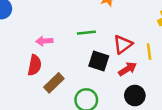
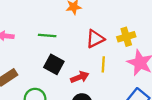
red triangle: (123, 44) -> (95, 39), moved

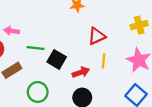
green line: (47, 35) -> (36, 48), moved
yellow cross: (126, 37) -> (139, 25), moved

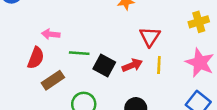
red triangle: (97, 36) -> (150, 37), turned -30
red arrow: (81, 72) -> (132, 65), moved

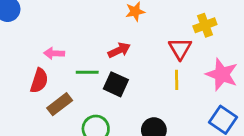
yellow cross: (199, 22) -> (205, 25), moved
red triangle: (150, 37) -> (180, 49), moved
red arrow: (132, 65) -> (119, 50), moved

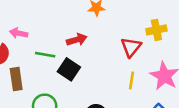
yellow line: (177, 80) -> (132, 81), moved
brown rectangle: (60, 104) -> (16, 79), turned -70

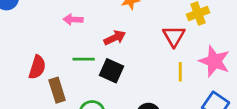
pink arrow: (19, 33) -> (73, 20), moved

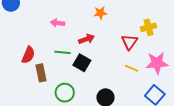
pink star: (214, 61) -> (157, 63), turned -30
yellow line: (180, 72) -> (132, 68), turned -72

